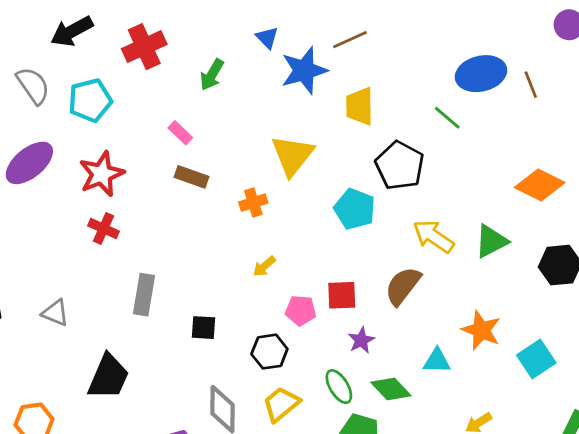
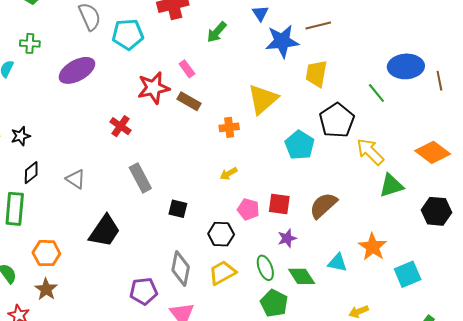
red star: (102, 174) -> (153, 88), moved
yellow arrow: (433, 236) -> (370, 152), moved
gray rectangle: (144, 295) -> (140, 178), turned -48

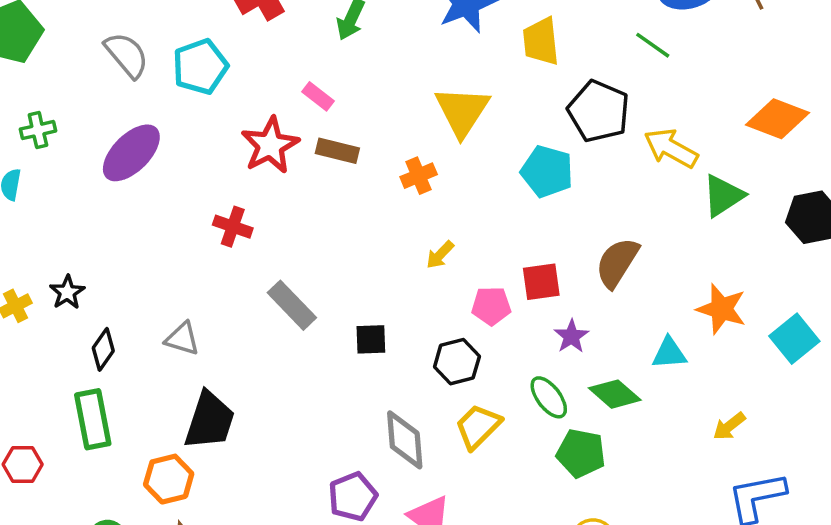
black trapezoid: (105, 231) -> (210, 421), moved

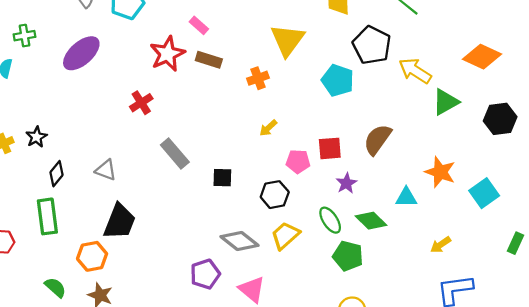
red cross: (233, 227) -> (141, 103), turned 35
gray diamond: (405, 440) -> (239, 241), turned -51

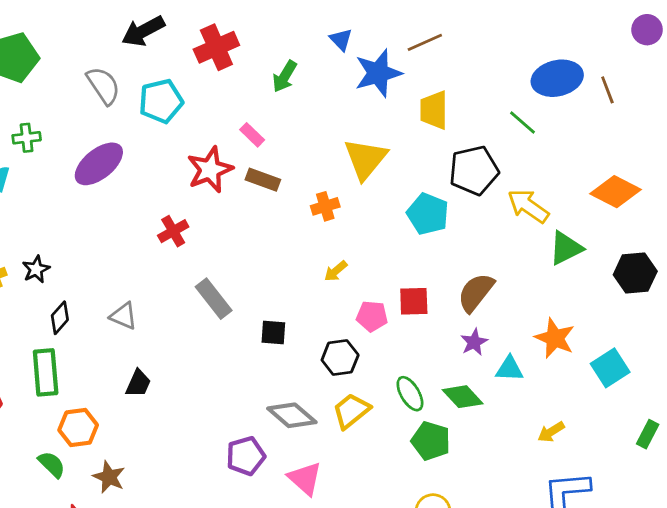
black pentagon: (372, 45) -> (474, 170), turned 30
purple star: (346, 183) -> (474, 342), moved
black trapezoid: (120, 222) -> (138, 383), size x0.6
orange hexagon: (92, 256) -> (78, 428), moved

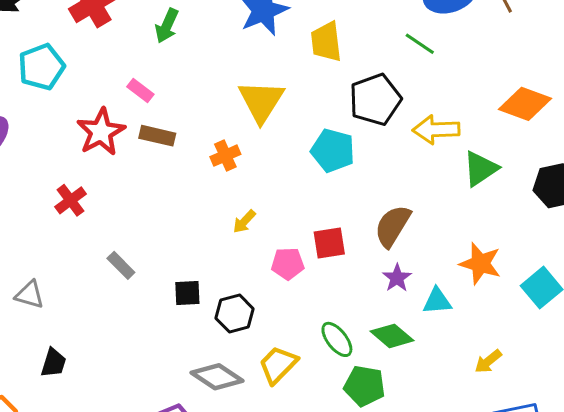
yellow arrow: (528, 206) -> (436, 130), turned -30
gray rectangle: (214, 299) -> (121, 265), size x0.7
black hexagon: (340, 357) -> (235, 313), moved

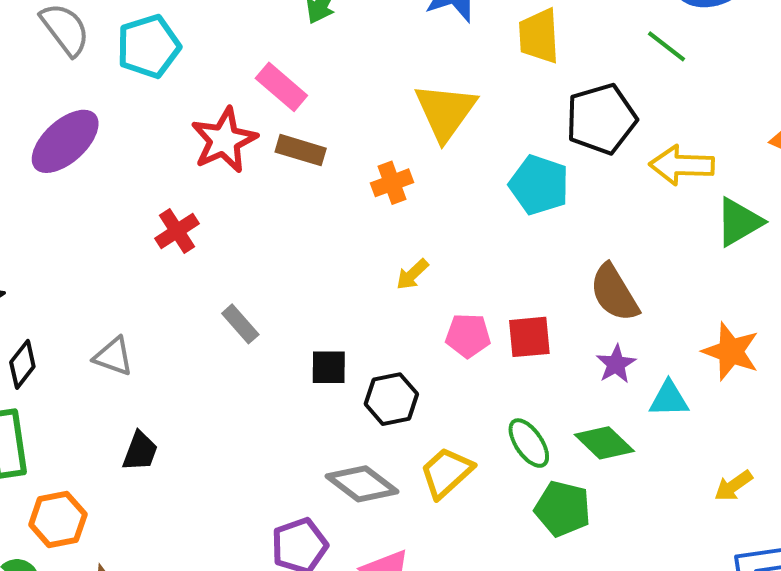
pink rectangle: (140, 90) -> (281, 87), size x1.4
brown semicircle: (393, 226) -> (614, 293), turned -66
red square: (329, 243) -> (529, 337), moved

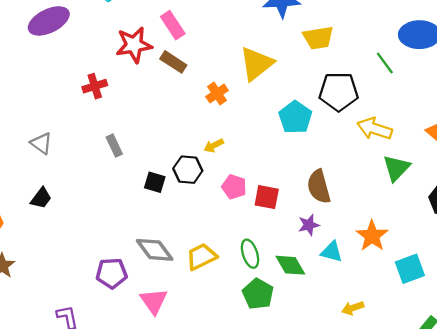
yellow trapezoid: (539, 36) -> (318, 38), turned -112
orange cross: (392, 183) -> (217, 93), turned -30
green triangle: (739, 222) -> (396, 168), turned -32
black hexagon: (391, 399) -> (188, 170), moved

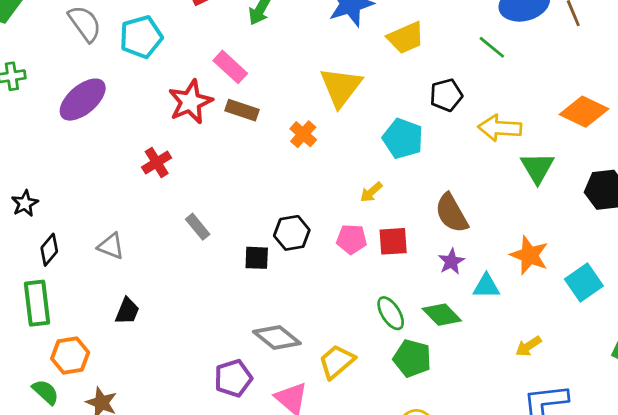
black pentagon: (339, 92) -> (446, 95), size x0.7
yellow arrow: (214, 146) -> (371, 192), moved
yellow trapezoid: (201, 257) -> (337, 362), moved

